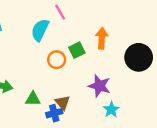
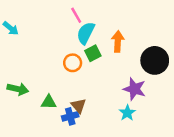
cyan semicircle: (40, 30) -> (86, 33), moved
purple star: (99, 86) -> (134, 89), moved

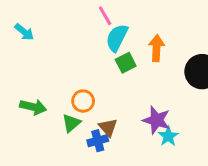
orange circle: (73, 63) -> (83, 101), moved
purple star: (134, 89) -> (157, 120), moved
green triangle: (49, 102) -> (71, 123), turned -42

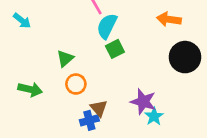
orange arrow: (157, 48) -> (169, 19), moved, turned -85
green triangle: (71, 123) -> (65, 58), moved

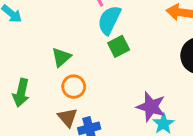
green arrow: (30, 89) -> (21, 93), turned 90
brown triangle: (99, 108) -> (67, 118), moved

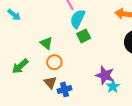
green triangle: (61, 57) -> (46, 43), turned -40
green arrow: (21, 93) -> (20, 66), turned 36

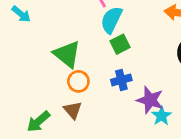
green triangle: (46, 43) -> (67, 54), size x1.5
green arrow: (20, 66) -> (38, 122), moved
blue cross: (64, 89) -> (121, 80), moved

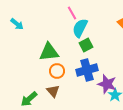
green triangle: (67, 54) -> (49, 52), turned -45
blue cross: (121, 80) -> (87, 70), size x1.5

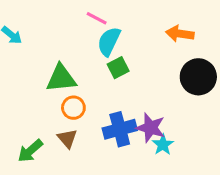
pink line: (72, 13) -> (97, 18), turned -32
blue cross: (87, 70) -> (120, 129), moved

